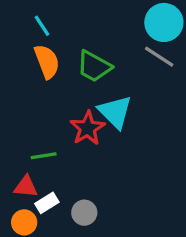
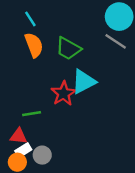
cyan triangle: (115, 112) -> (84, 82), turned 48
white rectangle: (47, 203) -> (23, 150), moved
gray circle: (84, 213) -> (42, 155), moved

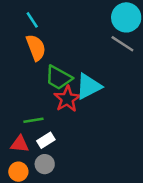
green trapezoid: (68, 49) -> (59, 78), moved
white rectangle: (23, 150) -> (46, 140), moved

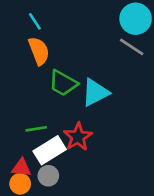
red star: (67, 99) -> (78, 137), moved
white rectangle: (46, 140) -> (50, 150), size x1.6
red triangle: (20, 144) -> (21, 168), moved

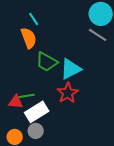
cyan line: (35, 21) -> (34, 19), moved
red star: (78, 137) -> (68, 93), moved
red triangle: (21, 168) -> (16, 102), moved

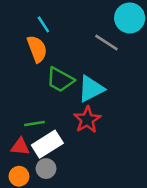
gray line: (98, 35) -> (106, 42), moved
red triangle: (16, 102) -> (20, 147), moved

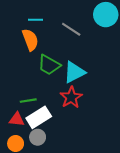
cyan line: (43, 24) -> (36, 20), turned -56
gray line: (106, 42) -> (71, 29), moved

